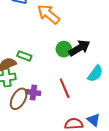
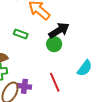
black arrow: (79, 48) -> (59, 30), moved
green rectangle: (24, 56) -> (21, 34), moved

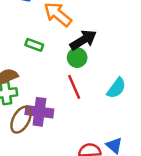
red line: (55, 82) -> (74, 87), moved
purple cross: (24, 86) -> (39, 112), size x1.5

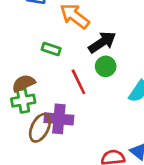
green circle: (77, 58) -> (106, 66), moved
red line: (74, 87) -> (78, 82), moved

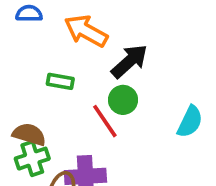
green circle: (106, 66) -> (123, 100), moved
brown semicircle: (24, 83) -> (29, 134), turned 50

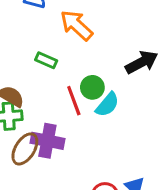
black arrow: (129, 61) -> (142, 62), moved
cyan semicircle: (190, 122) -> (107, 105), moved

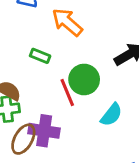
green circle: (92, 87) -> (84, 79), size x1.4
cyan semicircle: (107, 105) -> (111, 115), moved

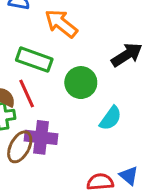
green rectangle: (40, 56) -> (34, 60), size x1.6
red line: (67, 92) -> (27, 93), moved

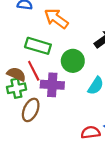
purple cross: (41, 137) -> (52, 85), moved

